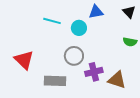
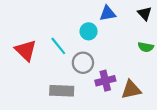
cyan line: (52, 21) -> (58, 46), moved, turned 36
red triangle: (24, 60) -> (26, 50), moved
brown triangle: (117, 80) -> (131, 90), turned -30

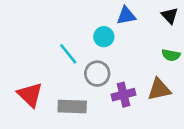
red triangle: (26, 50) -> (30, 95), moved
brown triangle: (131, 90) -> (159, 89), moved

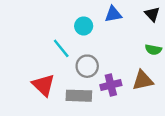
cyan circle: (104, 37) -> (84, 26), moved
red triangle: (30, 95) -> (43, 85), moved
gray rectangle: (72, 106) -> (79, 96), moved

